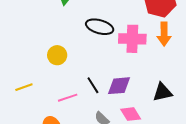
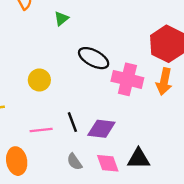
black triangle: (162, 92) -> (139, 159), moved

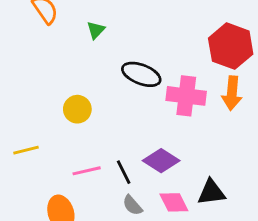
black line: (72, 122) -> (124, 172), moved
purple diamond: (101, 129) -> (161, 161), turned 32

